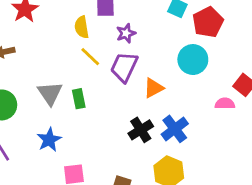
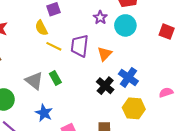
purple star: (126, 33) -> (100, 17), moved
pink semicircle: (225, 103) -> (166, 92), moved

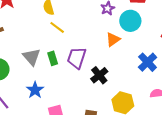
purple trapezoid: (80, 46) -> (77, 58), moved
orange triangle: (105, 54) -> (113, 39), moved
blue cross: (128, 77) -> (148, 62), moved

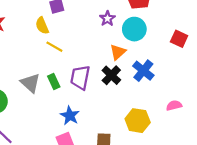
blue cross: (148, 62) -> (143, 71), moved
black cross: (99, 75) -> (111, 75), moved
blue star: (35, 90) -> (70, 116), moved

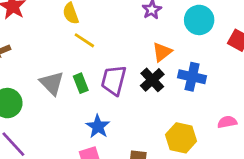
cyan circle: (134, 29) -> (199, 20), moved
blue cross: (143, 71) -> (192, 77), turned -30

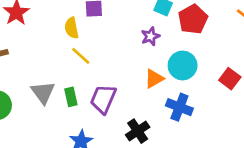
cyan circle: (199, 20) -> (183, 65), moved
black cross: (152, 80) -> (138, 131), moved

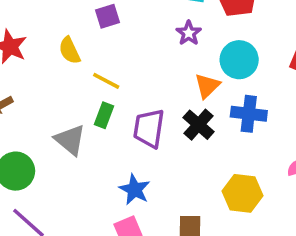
yellow semicircle: (72, 28) -> (70, 50), moved
green rectangle: (71, 97) -> (104, 115), moved, turned 48
black cross: (138, 131) -> (198, 125), moved

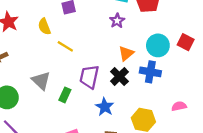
cyan circle: (239, 60) -> (158, 45), moved
green rectangle: (104, 115) -> (65, 95), moved
blue star: (135, 189) -> (105, 107), moved

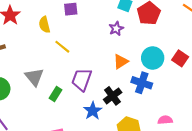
black cross: (119, 77) -> (113, 96), moved

